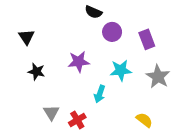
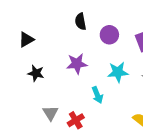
black semicircle: (93, 12) -> (81, 22), moved, turned 56
black triangle: (26, 37) -> (26, 40), turned 35
cyan arrow: (100, 94) -> (97, 95), turned -42

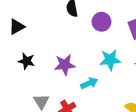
purple star: (77, 64) -> (65, 65), moved
cyan arrow: (97, 95) -> (89, 83), turned -91

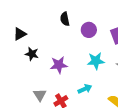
black star: (27, 61) -> (32, 54), moved
cyan arrow: (89, 83) -> (85, 89), moved

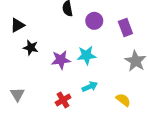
cyan star: (96, 61) -> (86, 55), moved
gray triangle: (40, 95) -> (17, 94), moved

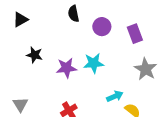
black triangle: (17, 25) -> (20, 20), moved
cyan arrow: (90, 87) -> (115, 96), moved

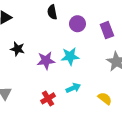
cyan arrow: (115, 96) -> (73, 88), moved

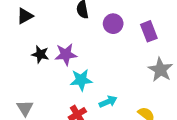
cyan star: (70, 56) -> (81, 80), moved
purple star: (46, 61) -> (66, 54), moved

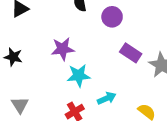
purple rectangle: (149, 31) -> (131, 53), moved, turned -36
black star: (40, 54) -> (13, 57), moved

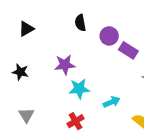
purple rectangle: (131, 53) -> (128, 50), moved
cyan arrow: (107, 98) -> (112, 102), moved

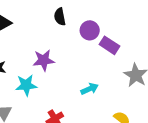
cyan star: (79, 89) -> (26, 85), moved
cyan arrow: (112, 102) -> (90, 89), moved

